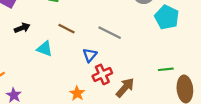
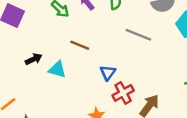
black arrow: (22, 28) -> (34, 59), moved
gray line: (110, 33) -> (138, 35), moved

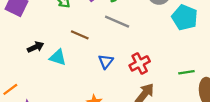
gray line: (138, 35) -> (117, 22), moved
red cross: (123, 93) -> (140, 63), moved

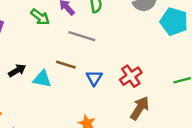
gray line: (117, 22) -> (82, 36), moved
brown line: (80, 35) -> (66, 65), moved

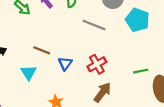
gray line: (82, 36) -> (94, 25), moved
cyan triangle: (42, 79) -> (28, 73), moved, turned 42

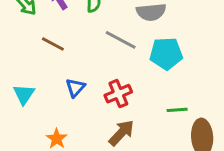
cyan pentagon: (137, 20) -> (166, 54), moved, turned -30
brown line: (42, 50) -> (53, 44), moved

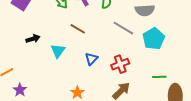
cyan pentagon: (166, 54) -> (154, 39), turned -30
cyan triangle: (24, 94) -> (58, 51), moved

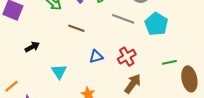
cyan triangle: (58, 51) -> (59, 72), moved
blue triangle: (91, 59) -> (96, 56), turned 40

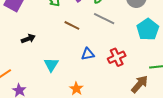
gray line: (123, 19) -> (104, 19), moved
brown arrow: (133, 84) -> (140, 84), moved

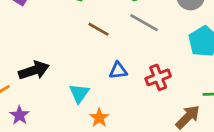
black arrow: (28, 39) -> (34, 70), moved, size x1.5
cyan triangle: (51, 65) -> (79, 93), moved

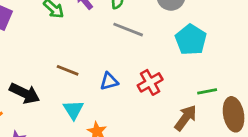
brown line: (98, 29) -> (68, 70), moved
black arrow: (34, 70) -> (25, 93), turned 52

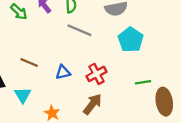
cyan triangle: (73, 110) -> (23, 95), moved
brown arrow: (186, 118) -> (92, 104), moved

